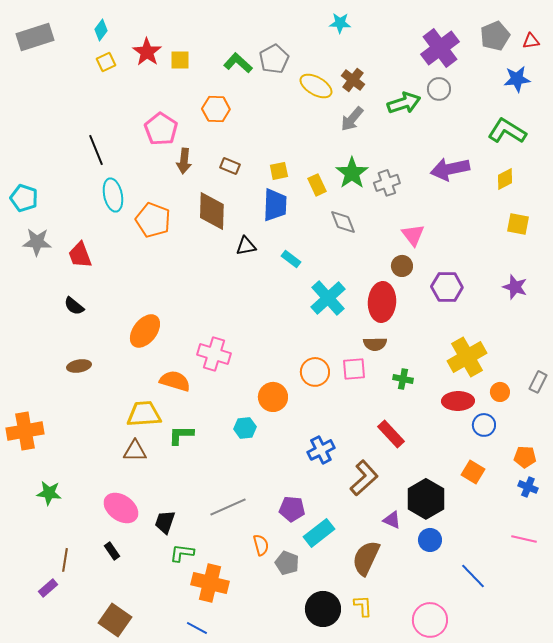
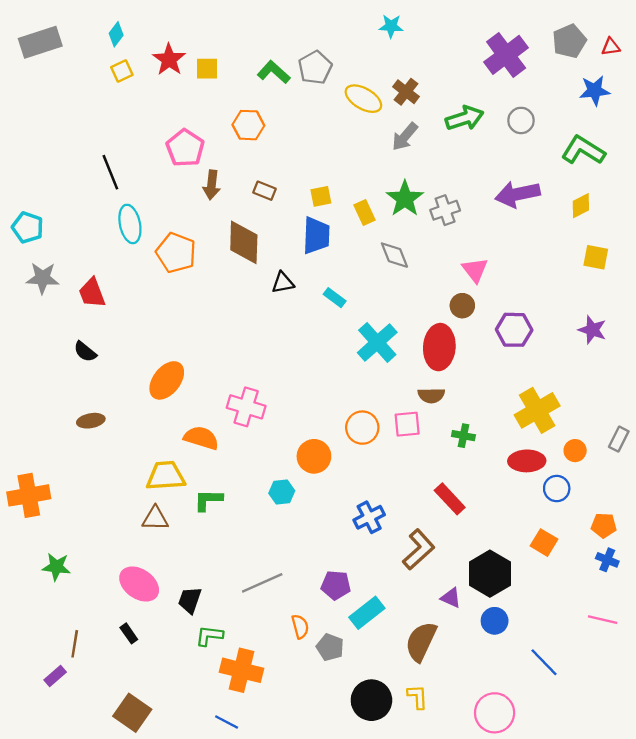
gray circle: (439, 89) -> (521, 120), moved

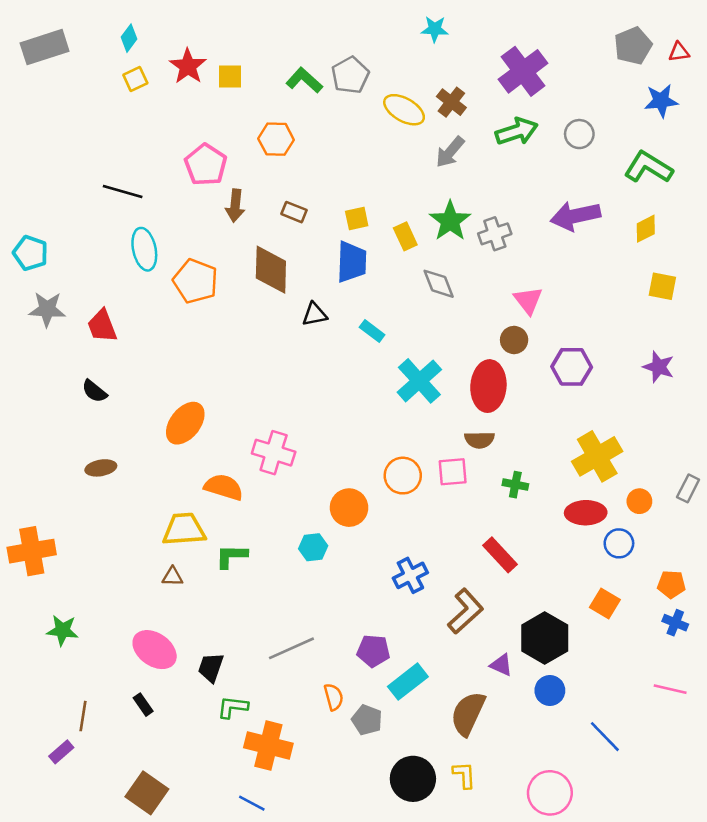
purple cross: (506, 55) -> (523, 71), moved
black line: (110, 172) -> (123, 192), turned -52
brown triangle: (155, 518) -> (172, 577), size x0.7

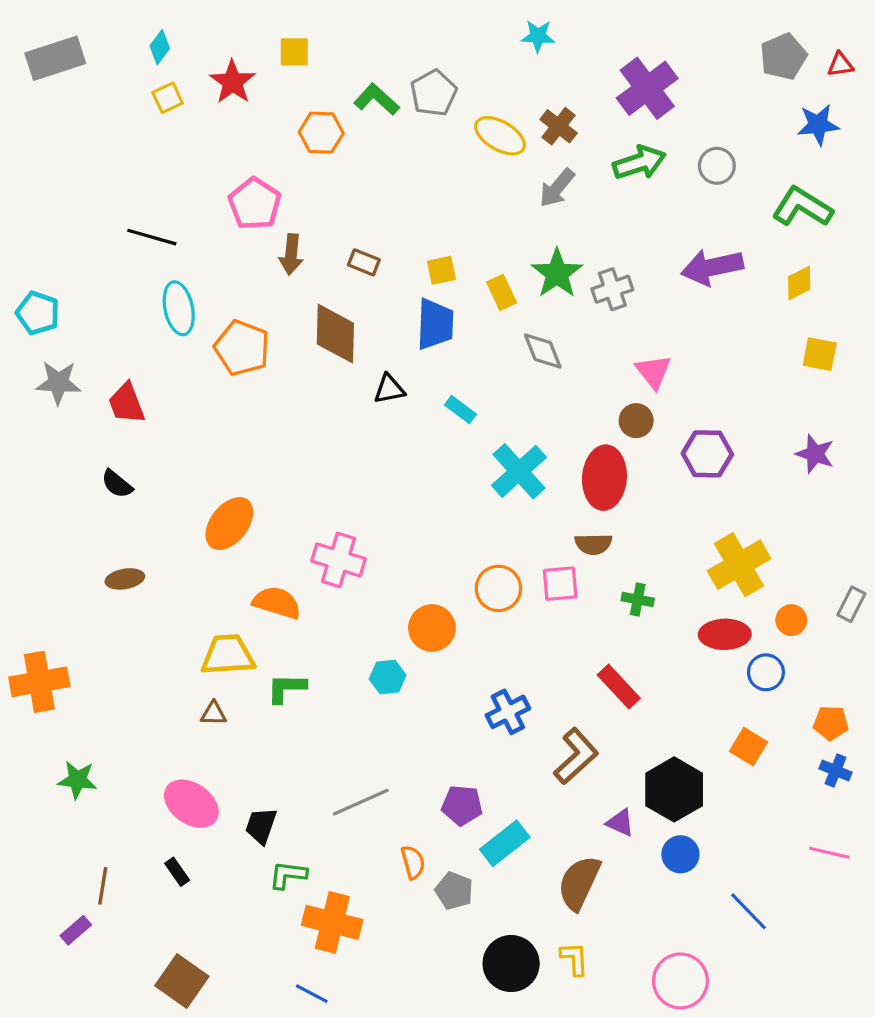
yellow square: (230, 76) -> (294, 52), moved
orange hexagon: (276, 139) -> (321, 133), moved

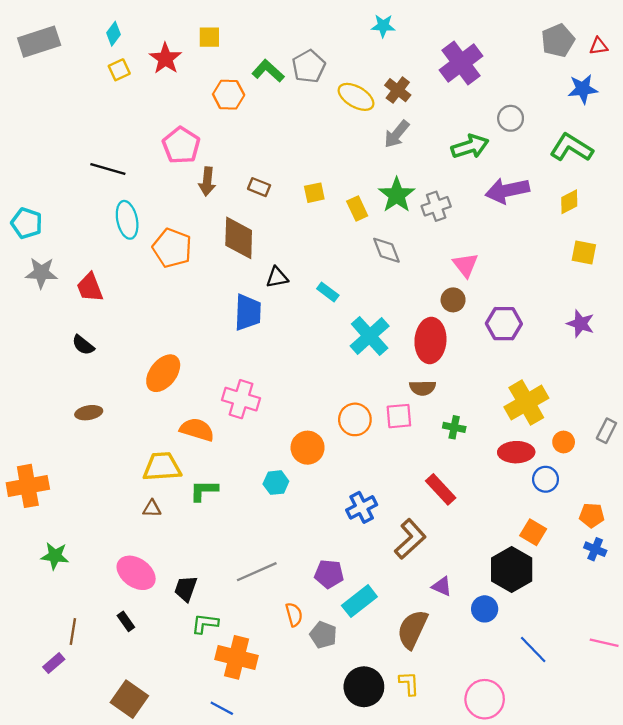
green arrow: (639, 163) -> (470, 146), moved
blue trapezoid: (435, 324) -> (248, 312), moved
black hexagon: (674, 789) -> (512, 569), moved
pink line: (829, 853) -> (604, 643), moved

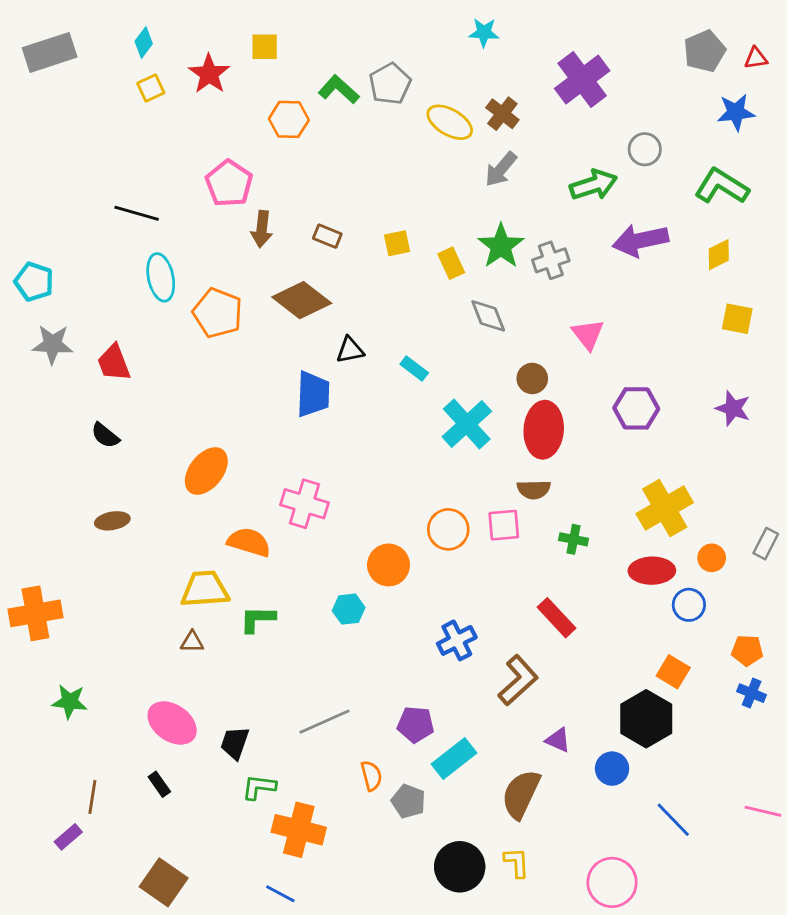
brown diamond: (239, 238) -> (302, 300), turned -54
brown circle: (453, 300) -> (532, 378), moved

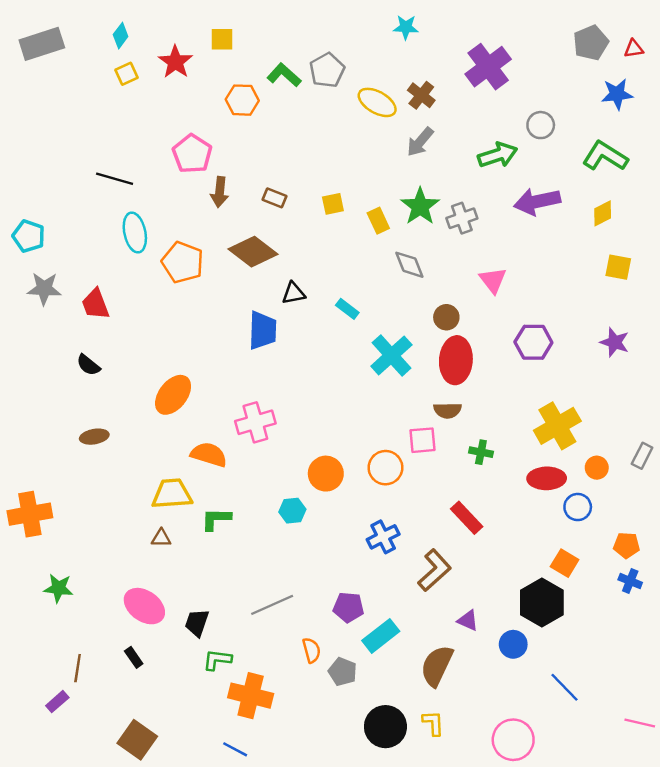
pink cross: (305, 504) -> (255, 422), turned -33
orange circle: (448, 529) -> (385, 468), moved
pink line: (763, 811) -> (640, 723), moved

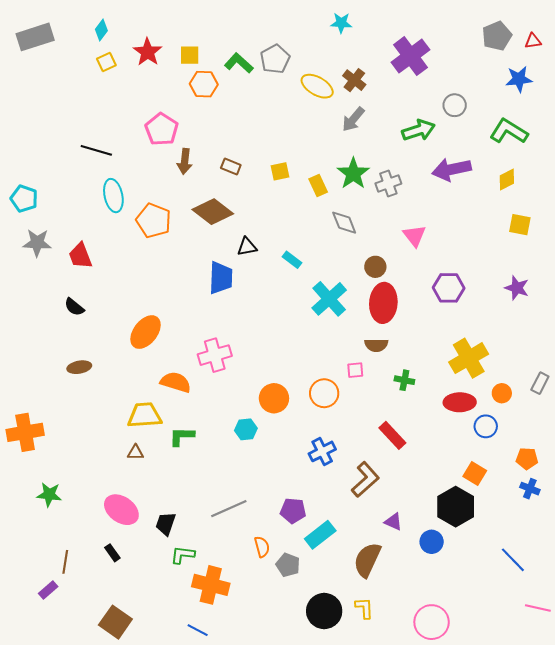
yellow square: (222, 39) -> (190, 55), moved
pink square: (422, 440) -> (355, 370), size x0.7
blue line: (565, 687) -> (513, 560), moved

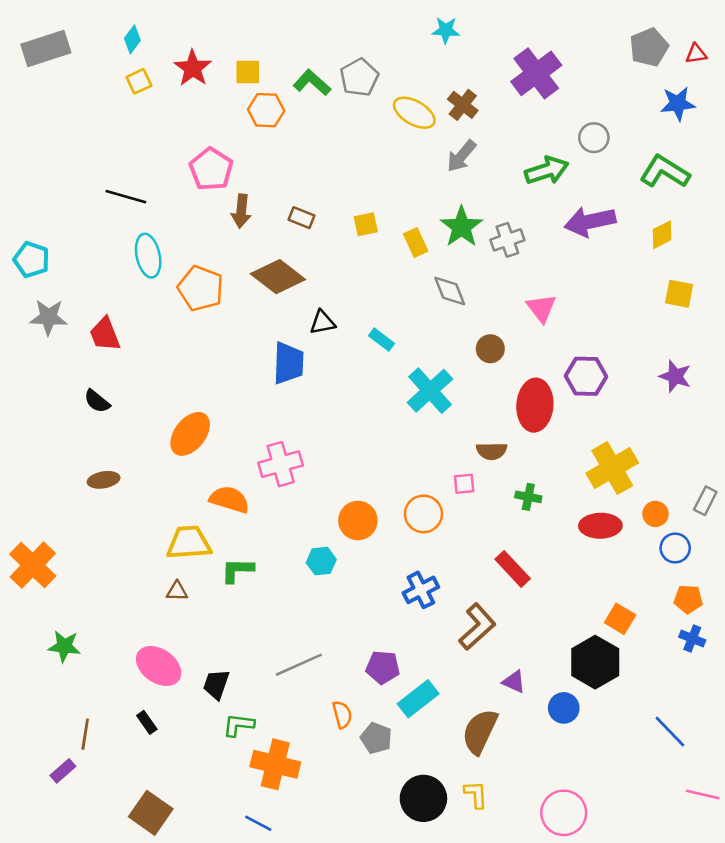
red ellipse: (383, 303) -> (535, 405), moved
blue circle: (486, 426) -> (675, 548), moved
orange cross: (25, 432) -> (33, 565), turned -36

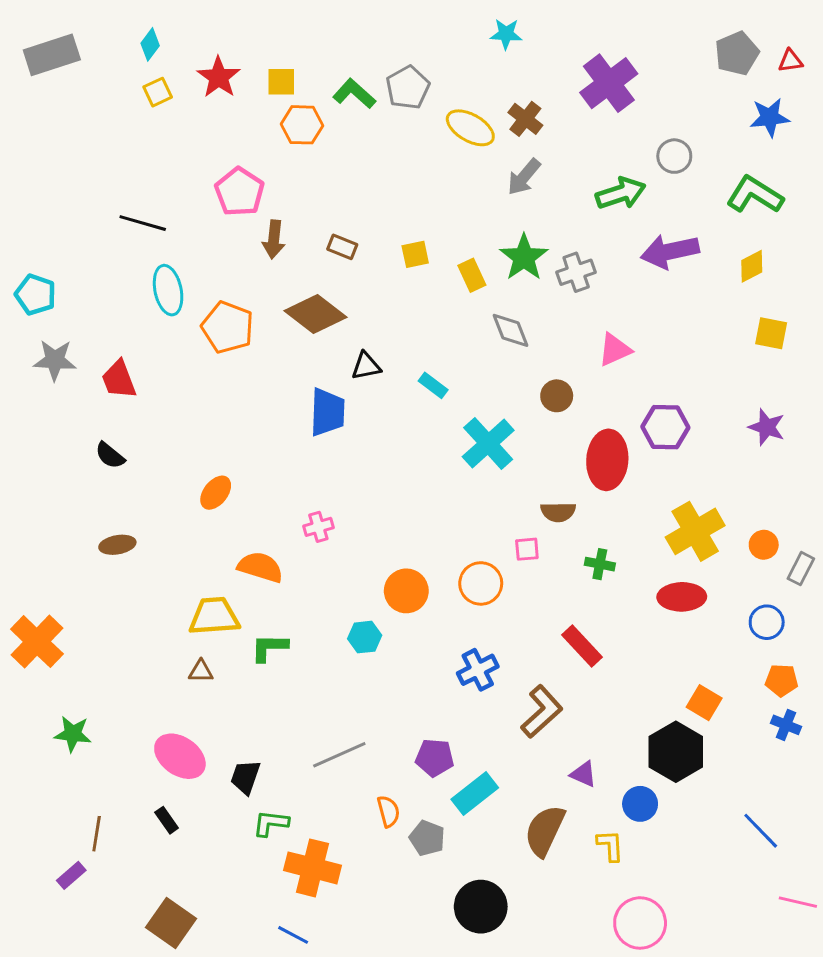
pink triangle: (541, 308) -> (615, 350), turned 44
orange ellipse: (190, 434) -> (216, 493), size x0.7
pink cross: (281, 464) -> (318, 527), size x0.6
orange circle: (655, 514) -> (764, 545), moved
yellow L-shape: (476, 794) -> (610, 846), moved

